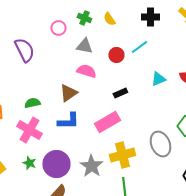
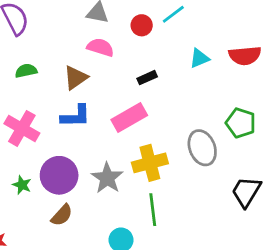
green semicircle: (32, 103) -> (26, 71), moved
green star: (29, 163) -> (22, 185), moved

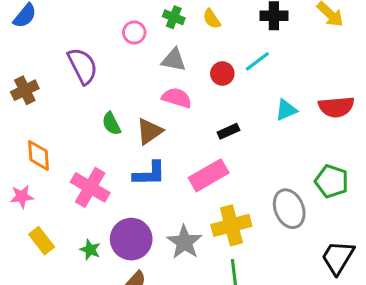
green semicircle: (26, 71) -> (111, 124), moved, turned -105

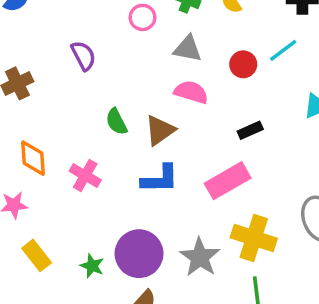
purple semicircle: (83, 66) -> (83, 56), size x0.7
pink cross: (90, 187) -> (85, 176), moved, size x0.7
yellow cross: (231, 225) -> (254, 238), turned 33

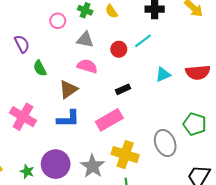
green semicircle: (116, 122) -> (40, 68), moved
pink cross: (85, 176) -> (23, 117), size x1.4

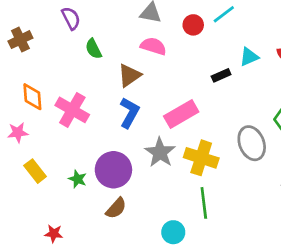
black rectangle: (123, 89) -> (221, 75), moved
blue L-shape: (68, 119) -> (129, 113), turned -60
gray star: (92, 166) -> (160, 152), moved

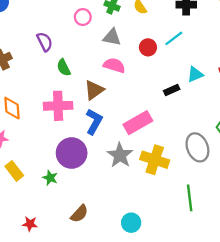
pink cross: (72, 110) -> (58, 106), moved, turned -32
purple circle: (113, 170) -> (72, 153), moved
green line: (204, 203) -> (190, 198), moved
brown semicircle: (116, 208) -> (79, 214), moved

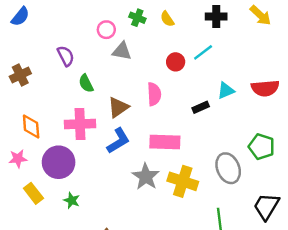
gray triangle: (112, 37) -> (122, 51), moved
pink semicircle: (114, 65) -> (154, 94), moved, turned 70
blue L-shape: (94, 122) -> (118, 141), turned 30
pink rectangle: (138, 123) -> (165, 142), turned 32
purple circle: (72, 153) -> (59, 162), moved

